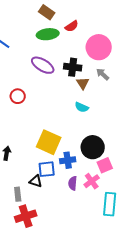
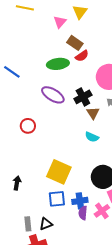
brown rectangle: (47, 12) -> (75, 43), moved
black cross: (73, 67) -> (83, 97), turned -36
blue cross: (68, 160) -> (80, 201), moved
black triangle: (36, 181) -> (46, 224), moved, turned -40

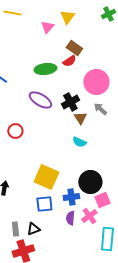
brown rectangle: (75, 43) -> (74, 48), moved
blue cross: (80, 201) -> (71, 197), moved

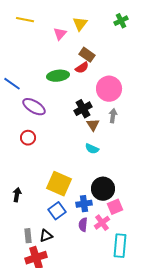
purple ellipse: (40, 100) -> (34, 107), moved
gray arrow: (100, 109) -> (113, 116), turned 56
blue square: (44, 204) -> (57, 211), turned -30

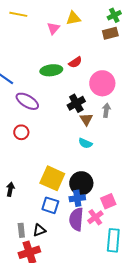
yellow triangle: (80, 24) -> (73, 18), turned 42
brown rectangle: (87, 55) -> (110, 33), moved, turned -49
black circle: (103, 189) -> (81, 183), moved
blue square: (57, 211) -> (50, 205), turned -36
purple semicircle: (83, 225) -> (76, 219), size x1.6

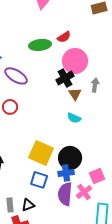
pink circle: (102, 83) -> (75, 61), moved

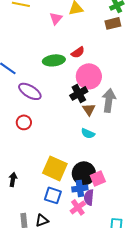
gray arrow: (95, 85) -> (109, 100), size x1.6
pink square: (97, 176) -> (98, 178), moved
pink cross: (84, 192) -> (78, 207), moved
purple semicircle: (65, 194) -> (89, 197), moved, size x0.7

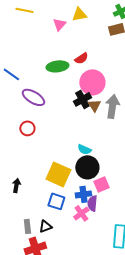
brown triangle: (89, 109) -> (94, 105), moved
cyan semicircle: (88, 133) -> (84, 149), moved
black circle: (84, 173) -> (87, 167), moved

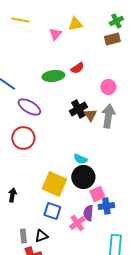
pink circle: (92, 82) -> (108, 87), moved, size x0.6
red circle: (27, 128) -> (23, 138), size x1.5
blue cross: (83, 194) -> (106, 206), moved

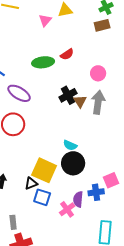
pink square: (97, 194) -> (111, 180), moved
black triangle: (41, 236) -> (31, 183), moved

